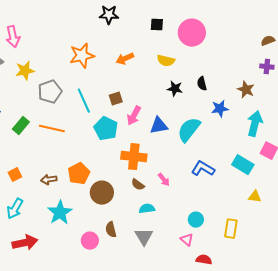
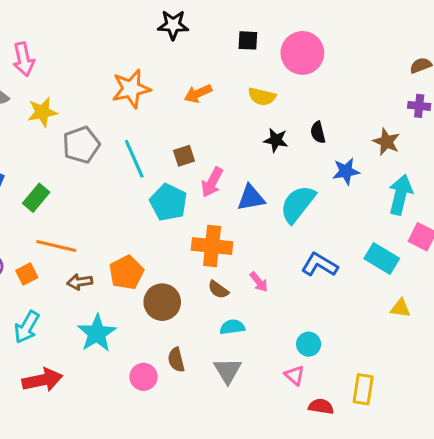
orange line: (52, 129) -> (56, 246), moved
yellow rectangle: (231, 229) -> (363, 389), moved

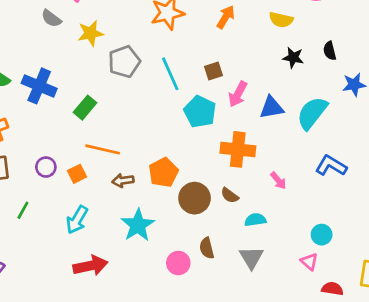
orange arrow: (198, 93) -> (226, 17), turned 145
brown semicircle: (218, 290) -> (230, 195), moved

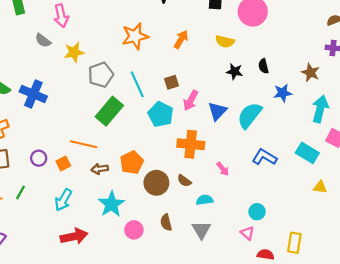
green rectangle: (85, 108) -> (109, 111), moved, size x1.5
blue triangle: (272, 108) -> (217, 111), turned -36
pink circle: (178, 263) -> (134, 230), moved

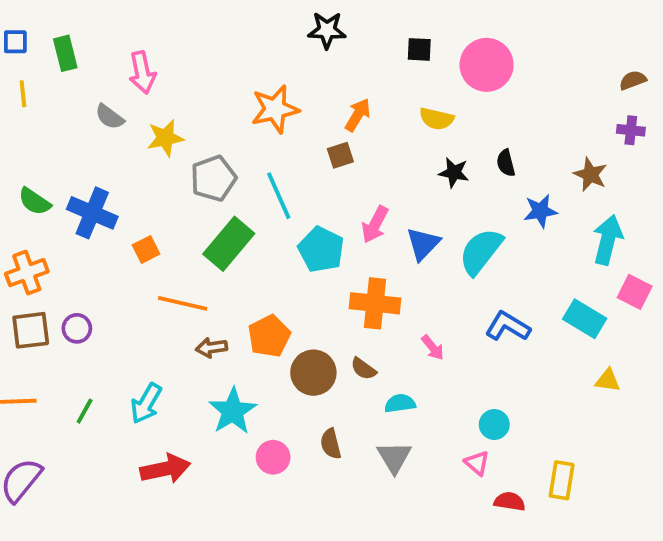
brown square: (171, 82) -> (340, 155), moved
purple circle: (39, 158) -> (77, 328), moved
orange square: (63, 164) -> (146, 249), moved
green line: (20, 192) -> (85, 411), moved

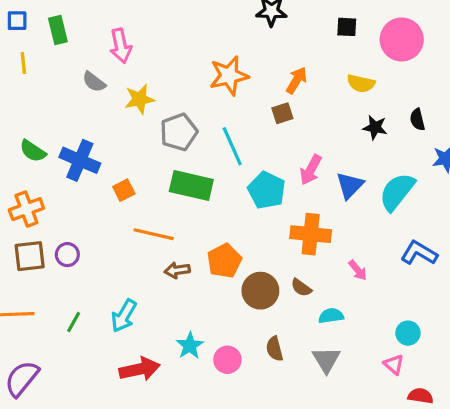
green rectangle: (229, 244) -> (191, 185), turned 63
cyan star: (233, 411) -> (190, 346), moved, size x0.7

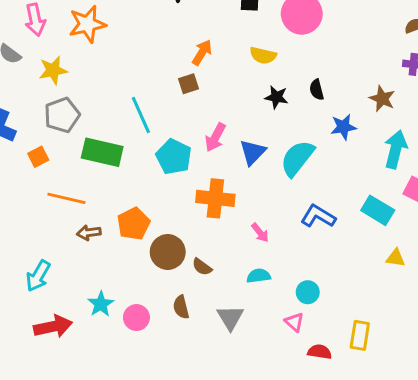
orange star: (229, 76) -> (87, 24), moved
gray pentagon: (179, 132) -> (62, 115), moved
brown semicircle: (301, 288) -> (202, 267), moved
cyan semicircle: (331, 316) -> (259, 276), moved

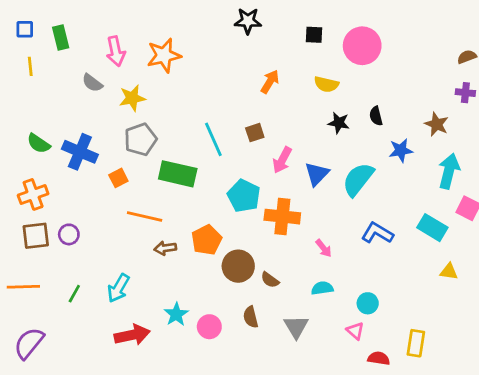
brown square: (189, 84) -> (255, 133), moved
cyan pentagon: (174, 157) -> (244, 196), moved

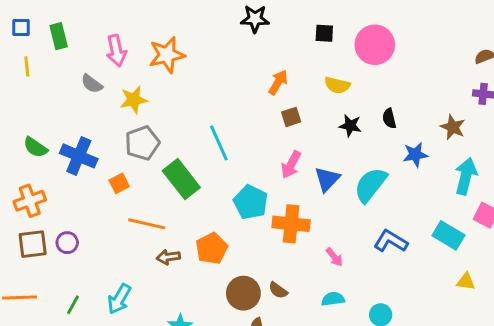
brown square: (255, 133) -> (291, 117), moved
green rectangle: (178, 174) -> (181, 179), turned 39
brown circle: (238, 266) -> (243, 293), moved

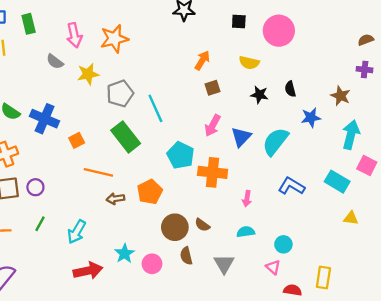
gray pentagon: (142, 143) -> (120, 94), moved
pink arrow: (334, 257) -> (247, 199), turned 49
green line: (73, 305) -> (40, 224), moved

